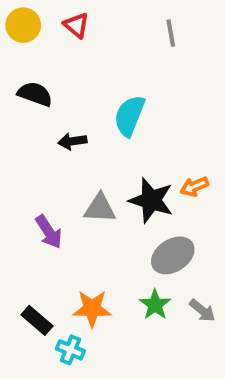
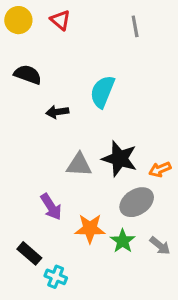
orange arrow: (194, 187) -> (160, 169), moved
purple arrow: (49, 232) -> (51, 207), moved
orange star: (92, 309) -> (90, 229), moved

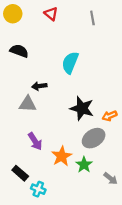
red triangle: (60, 20) -> (51, 14), moved
black arrow: (57, 112) -> (39, 86), moved
gray triangle: (79, 165) -> (28, 104), moved
orange star: (90, 229) -> (62, 156), turned -30
gray arrow: (160, 246) -> (111, 179), moved

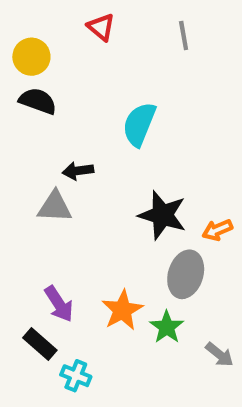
yellow circle: (13, 14) -> (31, 57), moved
gray ellipse: (94, 138) -> (186, 274), turned -40
purple arrow: (35, 141) -> (59, 304), moved

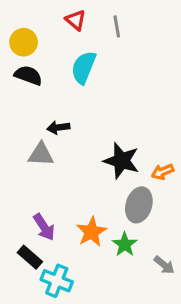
gray line: (184, 36) -> (117, 26), moved
cyan semicircle: (139, 124) -> (84, 67), moved
cyan cross: (76, 376) -> (57, 281), size x1.4

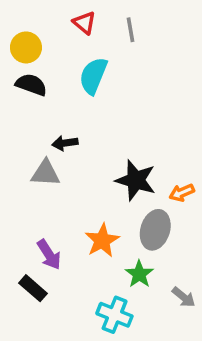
orange star: (91, 232) -> (102, 240), moved
cyan cross: (57, 281) -> (114, 315), moved

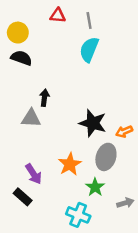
red triangle: (84, 23) -> (58, 16), turned -35
cyan semicircle: (93, 76) -> (89, 49), moved
black arrow: (65, 143) -> (44, 98), turned 105
gray arrow: (184, 297) -> (125, 203), turned -56

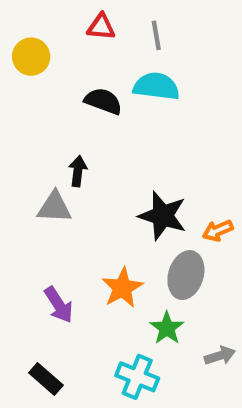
cyan semicircle: (89, 49) -> (156, 86), turned 75
black semicircle: (21, 58) -> (103, 101), moved
black rectangle: (23, 197) -> (46, 379), moved

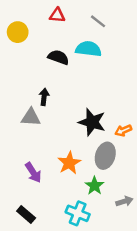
gray line: (156, 35) -> (98, 21), moved, turned -42

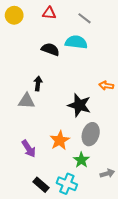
yellow circle: (18, 32) -> (14, 15), moved
orange arrow: (123, 131) -> (106, 86), moved, turned 32
black rectangle: (26, 215) -> (41, 185), moved

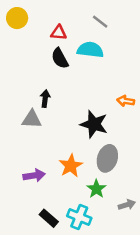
red triangle: (49, 13) -> (59, 33), moved
black semicircle: (50, 49) -> (60, 58), turned -138
purple arrow: (29, 149) -> (34, 175), turned -66

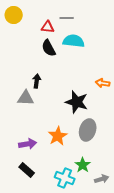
gray line: (100, 22) -> (67, 18), moved, turned -40
green star: (96, 189) -> (83, 165), moved
gray arrow: (127, 205) -> (102, 179), moved
black rectangle: (49, 218) -> (27, 170), moved

